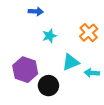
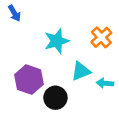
blue arrow: (36, 11) -> (14, 13), moved, turned 56
cyan star: (50, 36) -> (57, 41), size x1.5

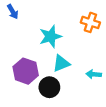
orange cross: (101, 37) -> (90, 22), moved, turned -30
cyan triangle: (81, 71) -> (61, 63), moved

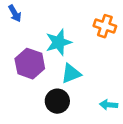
purple hexagon: (26, 71) -> (30, 64), moved
cyan arrow: (94, 74) -> (109, 105), moved

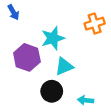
orange cross: (105, 26) -> (95, 24), turned -36
cyan arrow: (109, 105) -> (86, 100), moved

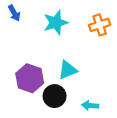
cyan star: (53, 38) -> (56, 23), moved
purple hexagon: (27, 57) -> (30, 78), moved

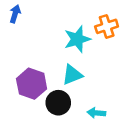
blue arrow: (14, 13) -> (15, 14), turned -133
cyan star: (56, 23) -> (77, 39), moved

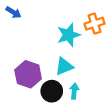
blue arrow: (15, 14) -> (13, 12), turned 105
cyan arrow: (96, 113) -> (74, 91), moved, turned 91

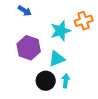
blue arrow: (13, 12) -> (25, 11), moved
purple hexagon: (28, 74) -> (29, 48), moved

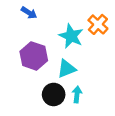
orange cross: (84, 21) -> (98, 24), turned -30
cyan star: (61, 31) -> (71, 36), turned -30

